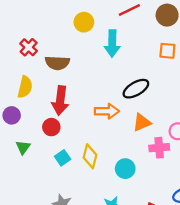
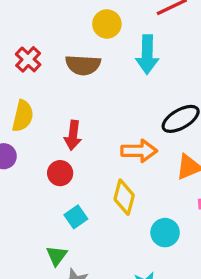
brown semicircle: (57, 63) -> (83, 65), moved
red arrow: (60, 100) -> (73, 135), size x0.7
green triangle: (23, 147) -> (57, 256), moved
yellow diamond: (90, 156) -> (124, 197), moved

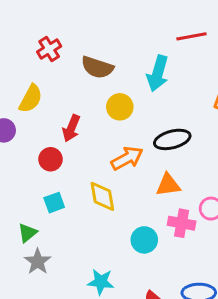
yellow circle: (107, 24) -> (120, 107), moved
orange arrow: (139, 151) -> (127, 158), turned -44
yellow diamond: (124, 197) -> (102, 196), turned -40
cyan circle: (165, 233) -> (144, 240), moved

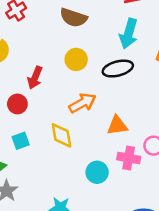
brown semicircle: (97, 67) -> (74, 18), moved
cyan arrow: (158, 73) -> (129, 34), moved
black ellipse: (172, 139) -> (118, 69), moved

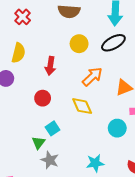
red circle: (17, 104) -> (43, 98), moved
cyan square: (21, 141) -> (52, 128), moved

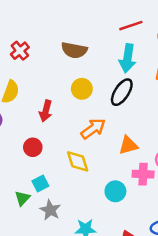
black ellipse: (113, 43) -> (122, 92), turned -35
gray star: (50, 160) -> (50, 210), moved

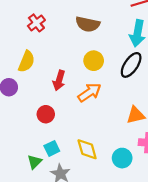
orange arrow: (93, 129) -> (89, 92), moved
yellow diamond: (78, 161) -> (87, 149), moved

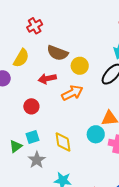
brown semicircle: (88, 24) -> (58, 53), moved
red arrow: (59, 80) -> (47, 79), turned 54
cyan circle: (122, 158) -> (96, 134), moved

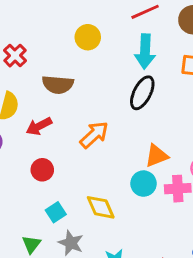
yellow circle: (80, 66) -> (88, 37), moved
red arrow: (47, 79) -> (39, 126), moved
green triangle: (16, 146) -> (31, 244), moved

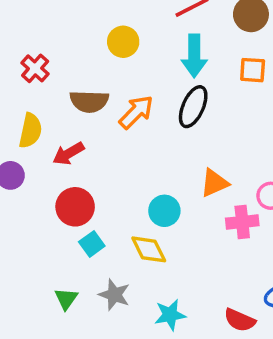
orange arrow: (94, 135) -> (136, 112), moved
red circle: (42, 170) -> (75, 207), size x1.4
cyan circle: (144, 184) -> (164, 211), moved
cyan square: (56, 212) -> (92, 244), moved

